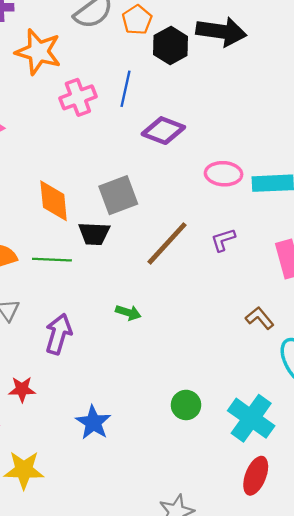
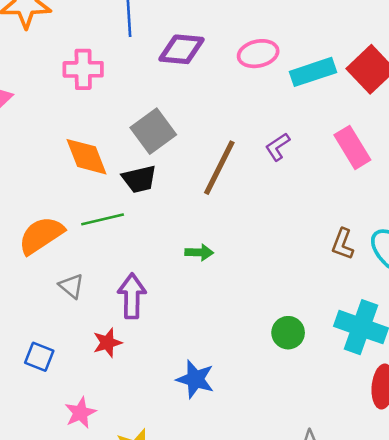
pink cross: (78, 97) -> (83, 69), moved, turned 36
pink ellipse: (224, 174) -> (258, 54), moved
brown L-shape: (260, 318) -> (343, 244), moved, turned -104
red star: (22, 389) -> (107, 343), moved

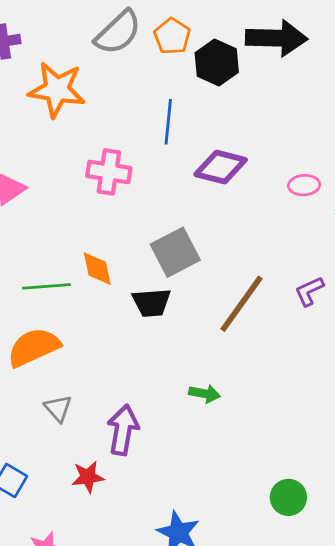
pink ellipse: (258, 54) -> (304, 185), size x0.7
orange diamond: (87, 157) -> (97, 269), size x0.7
green line: (103, 219) -> (47, 286), moved

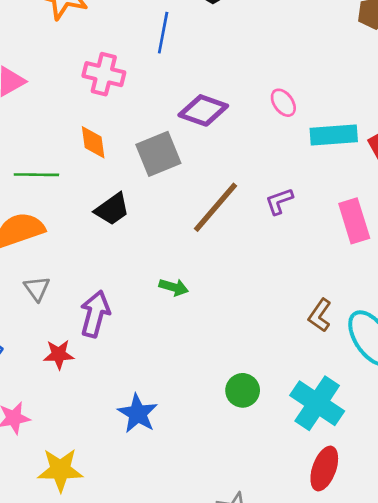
purple diamond: (221, 167) -> (203, 110), moved
pink ellipse: (304, 185) -> (283, 103), turned 52
orange diamond: (97, 269) -> (93, 142), moved
black trapezoid: (152, 303) -> (112, 209), moved, turned -36

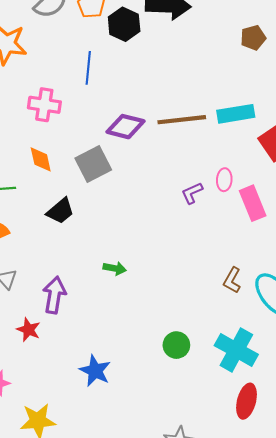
pink ellipse: (283, 103) -> (224, 180), moved, turned 45
cyan rectangle: (334, 135) -> (236, 114), moved
brown line: (215, 207) -> (182, 120), moved, turned 48
red star: (59, 354) -> (28, 330), turned 30

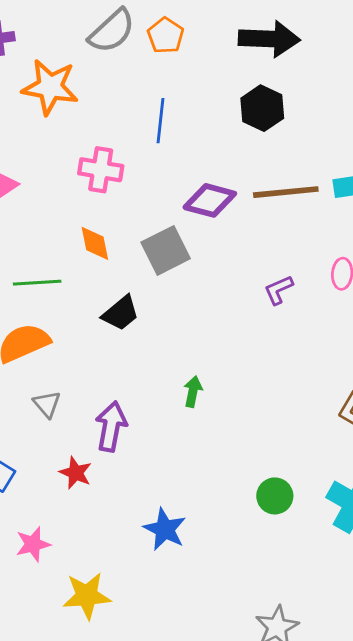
black hexagon: (124, 24) -> (262, 108), moved
purple L-shape: (192, 193) -> (279, 290), moved
green arrow: (115, 268) -> (193, 391), turned -90

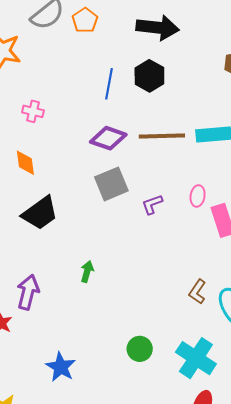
blue line: (161, 121) -> (109, 84), moved
pink cross: (101, 170) -> (33, 111), size x0.7
gray square: (166, 250) -> (111, 184), moved
black trapezoid: (121, 313) -> (40, 213), size x1.4

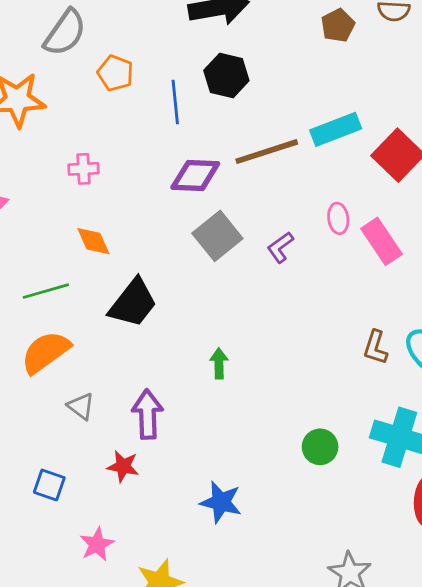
orange pentagon: (85, 20) -> (115, 73), moved

